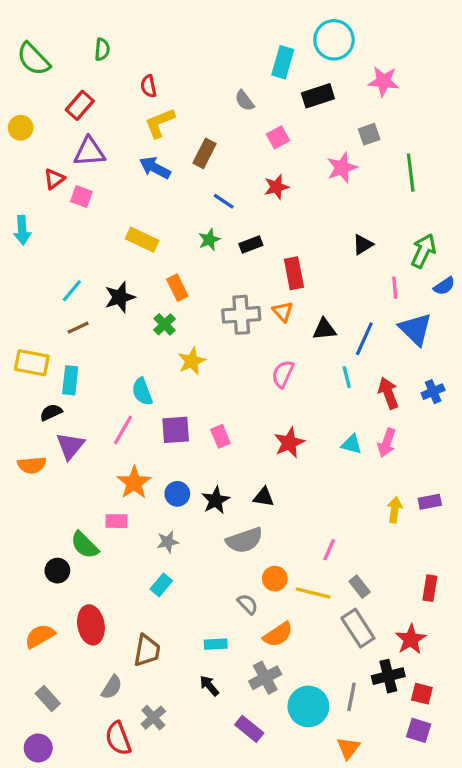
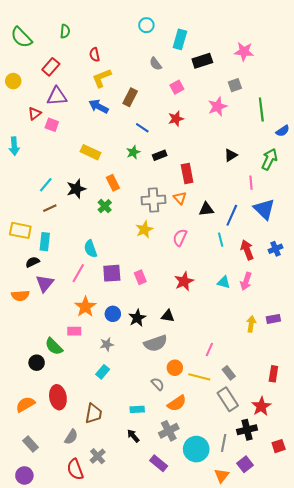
cyan circle: (334, 40) -> (146, 25), moved, size x0.6
blue semicircle: (444, 286) -> (283, 131), moved
yellow star: (192, 361) -> (144, 229), moved
red square: (422, 694) -> (279, 446), moved, turned -32
purple square: (419, 730) -> (245, 464), moved, turned 35

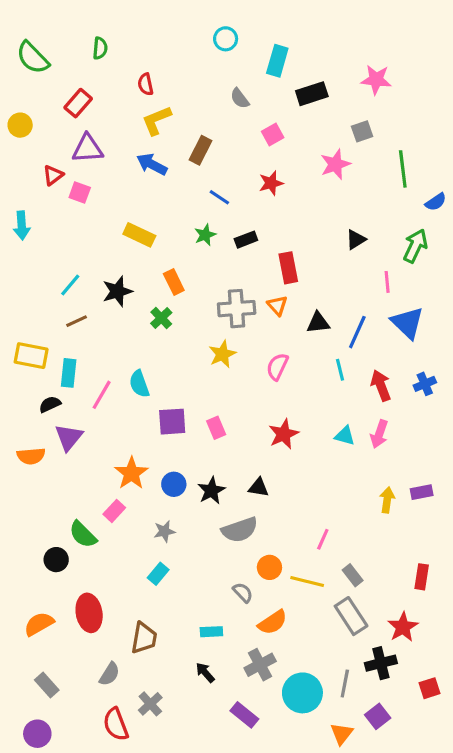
pink line: (78, 273) -> (102, 395), moved
pink rectangle: (74, 331) -> (114, 511), turned -48

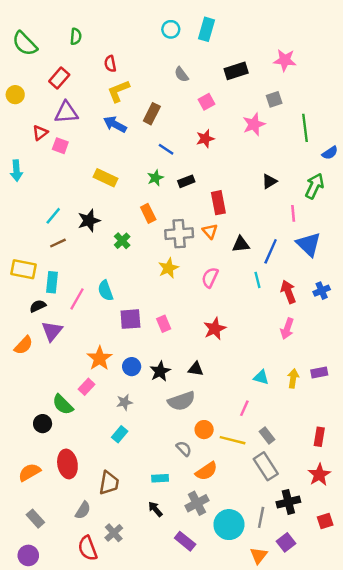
cyan rectangle: (277, 61) -> (206, 29), moved
orange rectangle: (174, 282) -> (148, 213), moved
cyan triangle: (345, 436) -> (261, 377), moved
orange semicircle: (31, 456) -> (24, 345), turned -42
red star: (403, 627) -> (319, 475), moved

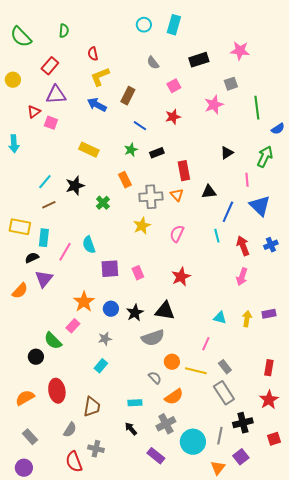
black triangle: (241, 244) -> (209, 192), moved
black triangle: (196, 369) -> (165, 311), size x1.5
gray cross: (114, 533) -> (96, 449), turned -35

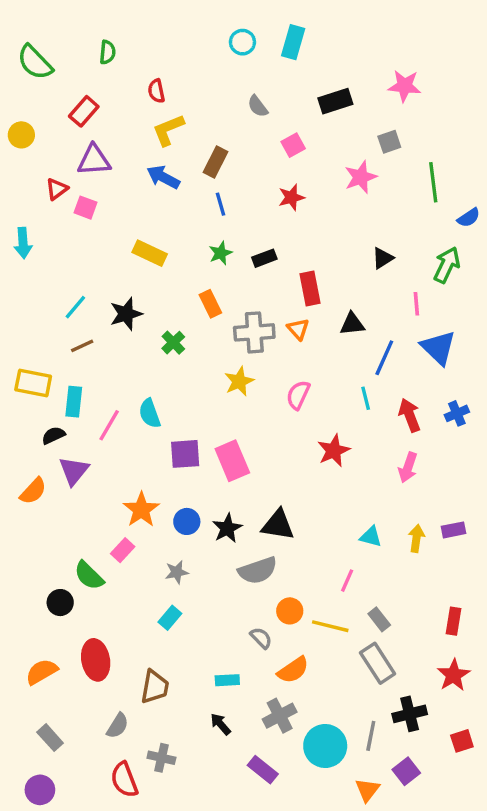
blue line: (140, 126) -> (221, 204), moved, turned 40
pink rectangle: (138, 273) -> (232, 461), size x1.6
red star: (181, 277) -> (334, 451), moved

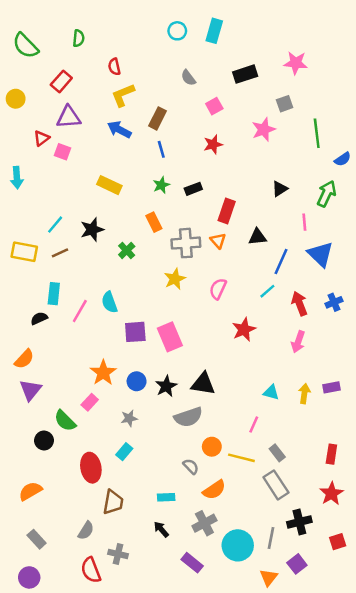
red rectangle: (310, 289) -> (227, 211), turned 30
yellow rectangle: (33, 383) -> (24, 252), moved
cyan line: (366, 398) -> (267, 291), turned 63
purple triangle: (74, 471) -> (30, 390), moved
red ellipse: (96, 660) -> (91, 468), moved

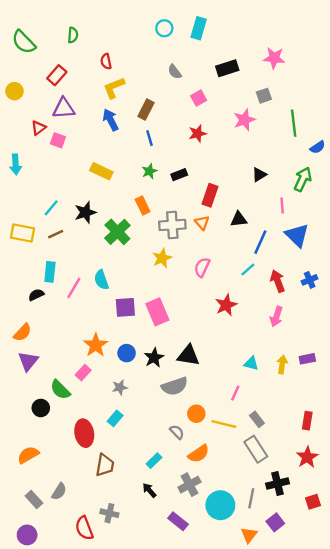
blue arrow: (119, 130) -> (111, 120), turned 35
green cross: (127, 250) -> (117, 232), size x1.6
cyan rectangle: (166, 497) -> (154, 461), turned -42
gray semicircle: (86, 531) -> (59, 491), moved

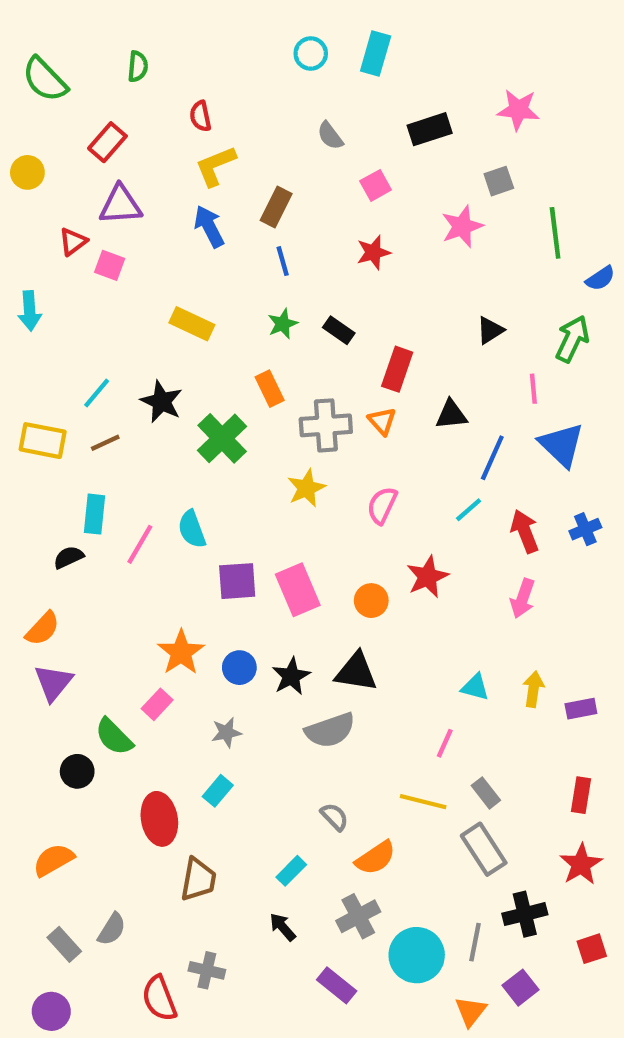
black rectangle: (179, 175) -> (339, 330), turned 56
black star: (85, 212) -> (162, 402), turned -30
purple rectangle: (307, 359) -> (581, 709), moved
orange circle: (196, 414) -> (371, 601), moved

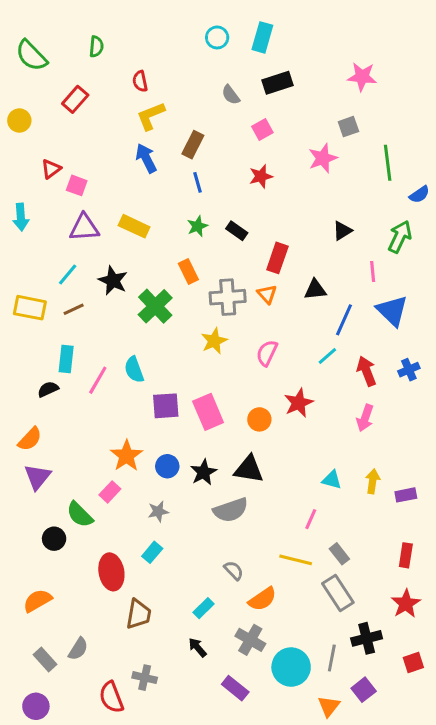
black rectangle: (430, 129) -> (277, 83), moved
purple triangle: (120, 205) -> (84, 228), moved
gray cross: (358, 916) -> (250, 640), turned -32

